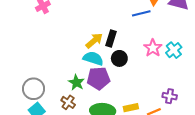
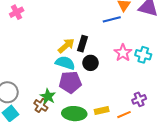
cyan cross: (174, 50) -> (143, 55), turned -35
green star: (76, 82) -> (48, 96), moved
purple cross: (170, 96) -> (139, 99), turned -32

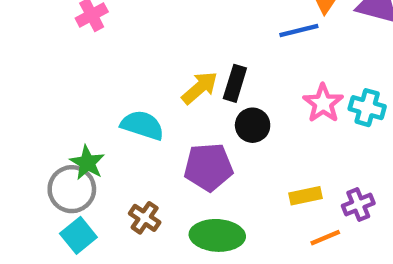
cyan semicircle: (65, 63) -> (142, 125), moved
green star: (48, 96) -> (87, 163), moved
yellow rectangle: (102, 111) -> (305, 196), moved

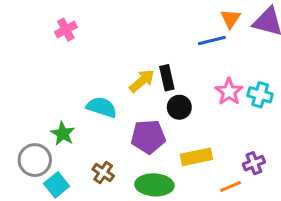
black rectangle: (235, 83) -> (167, 78), turned -30
gray circle: (72, 189) -> (35, 160), moved
yellow rectangle: (305, 196) -> (196, 157), moved, size x1.4

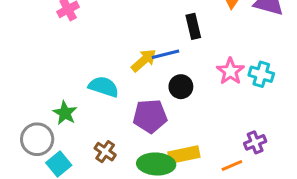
blue line: (212, 40) -> (165, 54), moved
black rectangle: (167, 78) -> (193, 26), moved
yellow rectangle: (196, 157) -> (184, 155), moved

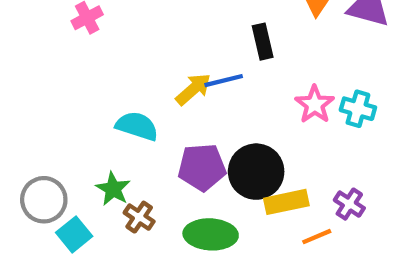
black circle: (181, 87) -> (256, 172), moved, size x1.6
green star: (65, 113) -> (113, 189), moved
purple cross: (255, 142) -> (349, 204), turned -35
yellow rectangle: (184, 155) -> (286, 202), moved

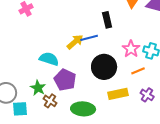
purple pentagon: (202, 167) -> (65, 80), moved, turned 30
black circle: (256, 172) -> (104, 67), moved
cyan square: (74, 234) -> (20, 109), turned 35
orange line: (317, 237) -> (138, 71), moved

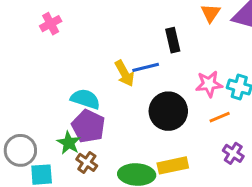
yellow arrow: (75, 42) -> (125, 73), turned 102
pink star: (131, 49) -> (209, 84), turned 30
purple pentagon: (65, 80) -> (88, 126), moved
yellow rectangle: (118, 94) -> (173, 165), moved

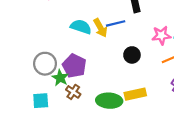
cyan semicircle: (85, 99) -> (81, 27), moved
black circle: (168, 111) -> (132, 55), size x0.6
gray circle: (20, 150) -> (45, 64), moved

